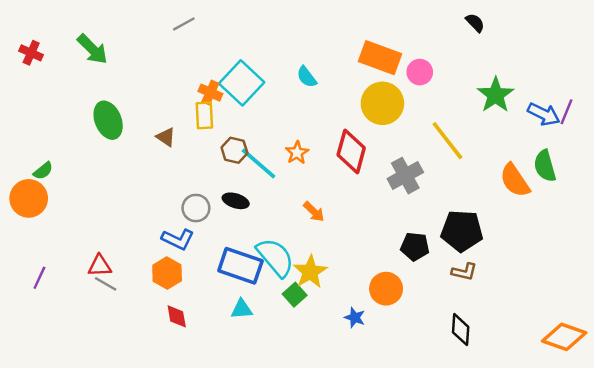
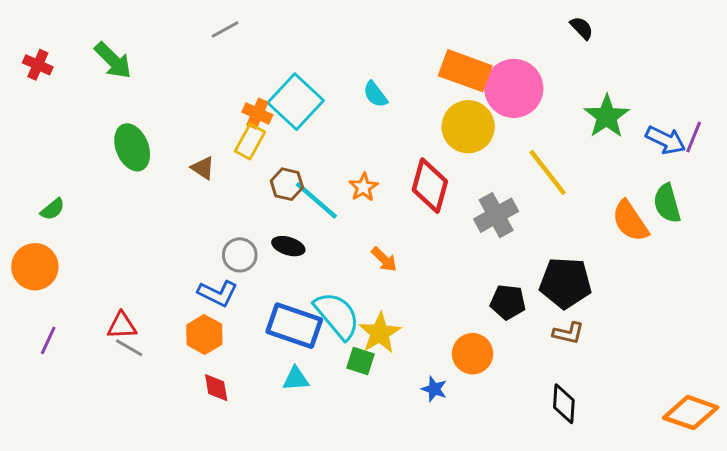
pink circle: (420, 72) -> (514, 88), size x1.8
yellow rectangle: (204, 115) -> (250, 141), turned 32
orange circle: (29, 198) -> (35, 267), moved
green square: (295, 295) -> (361, 361), turned -30

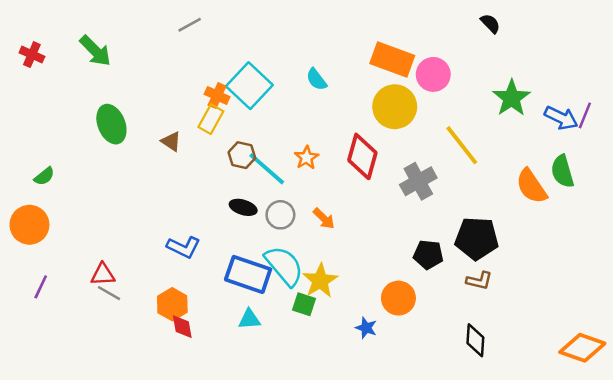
pink circle: (514, 88) -> (433, 74), size x0.7
gray circle: (240, 255) -> (280, 215), moved
orange hexagon: (204, 335) -> (172, 304), moved

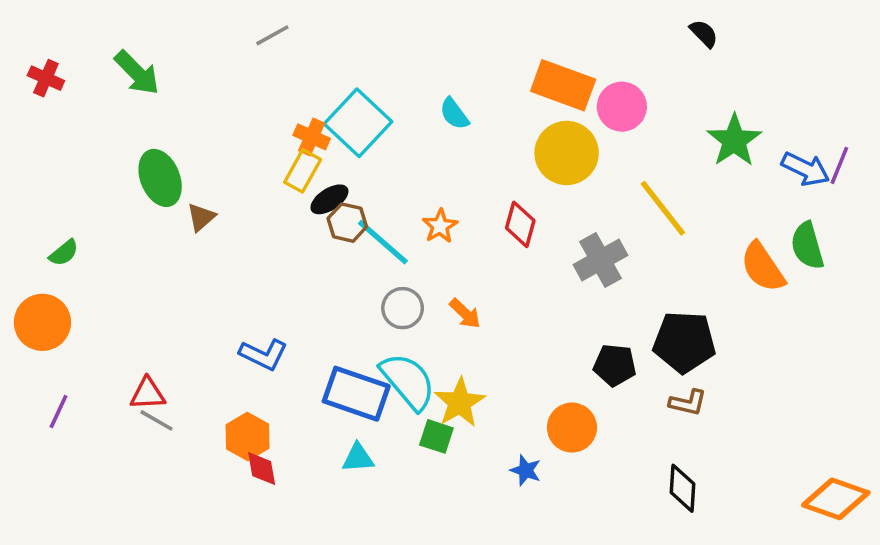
brown triangle: (171, 142) -> (201, 217), moved, turned 45
red diamond: (362, 156) -> (520, 224), size x0.7
black ellipse: (243, 207) -> (329, 199), moved, turned -50

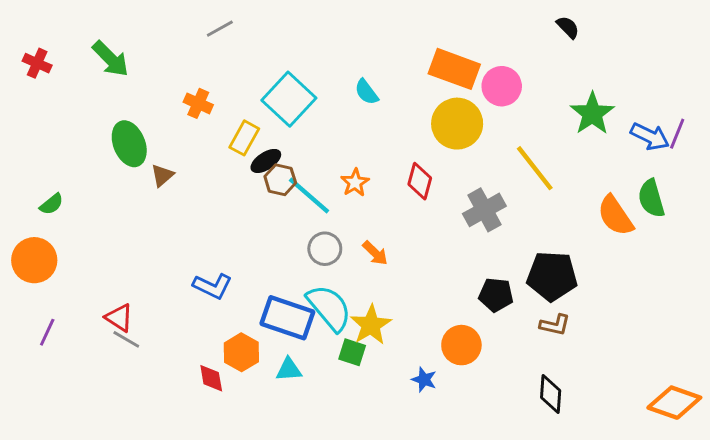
orange cross: (312, 137) -> (198, 103), moved
red triangle: (148, 394) -> (119, 318), turned 36
orange hexagon: (247, 436) -> (241, 352), moved

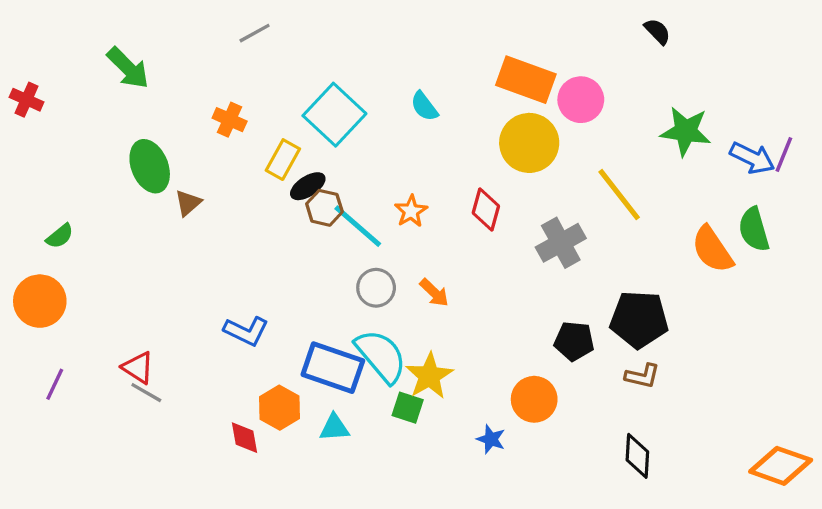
red cross: (37, 63) -> (26, 100), moved
green star: (592, 114) -> (686, 131), turned -30

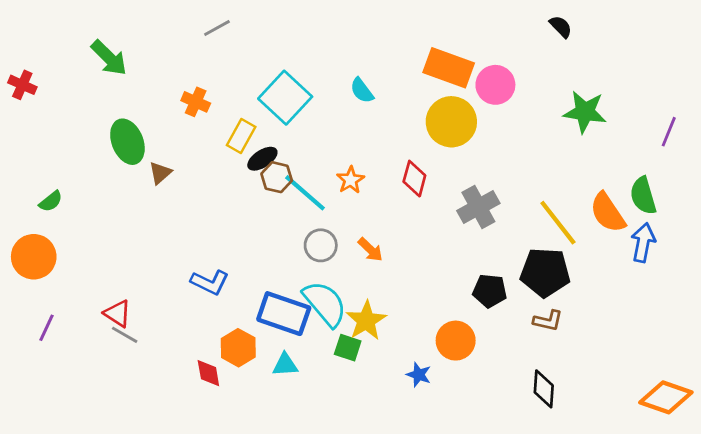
blue arrow: (752, 158) -> (643, 243), moved, turned -105
yellow line: (619, 195) -> (558, 223), moved

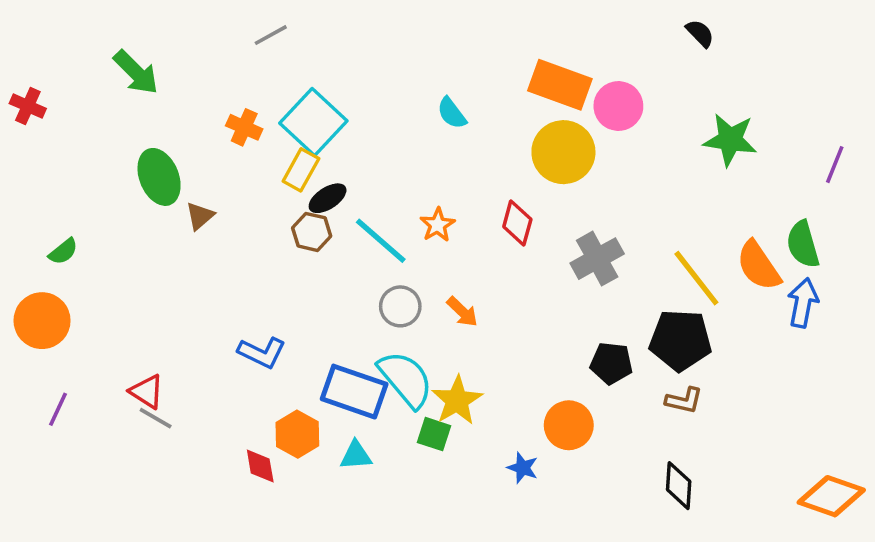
cyan square: (285, 98) -> (313, 122), moved
brown hexagon: (277, 177) -> (312, 232), moved

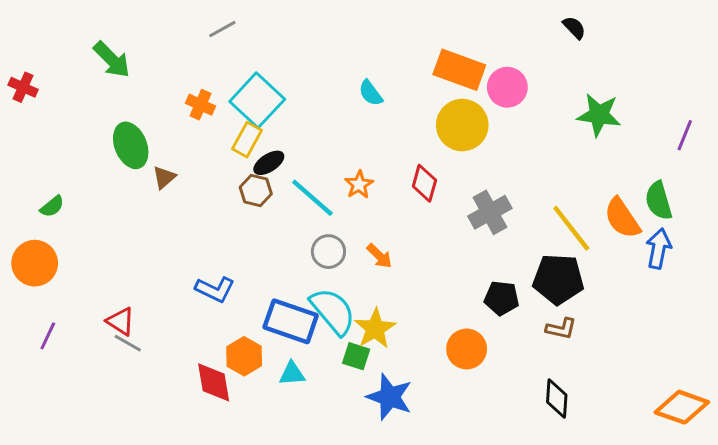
red diamond: (260, 466) -> (214, 382), size x1.4
blue star: (523, 468) -> (390, 397), moved, size x1.8

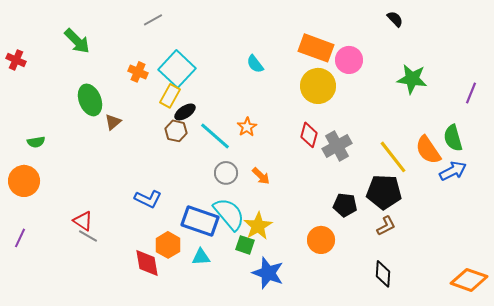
red diamond: (424, 183) -> (309, 135), moved
green semicircle: (52, 206) -> (36, 142), turned 30
blue arrow: (659, 249) -> (453, 171), turned 52
brown L-shape: (561, 329) -> (386, 226), turned -40
purple line: (48, 336) -> (20, 238), moved

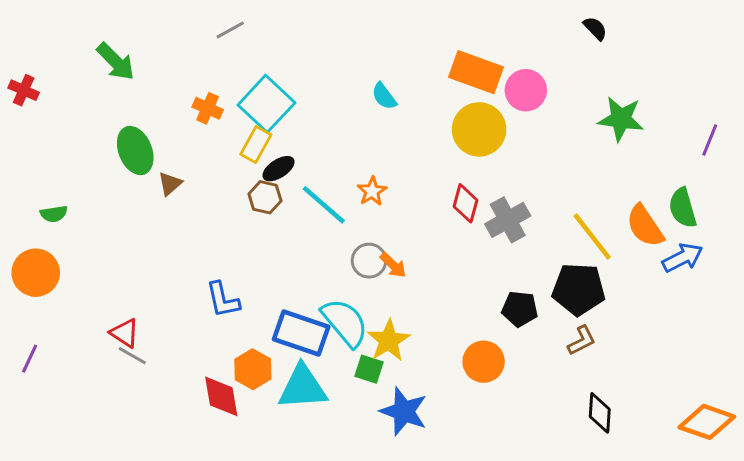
gray circle: (226, 173) -> (369, 261), moved
blue L-shape: (148, 199) -> (223, 300), turned 52
cyan triangle: (201, 257) -> (303, 387), size x1.8
black diamond: (383, 274) -> (600, 413), moved

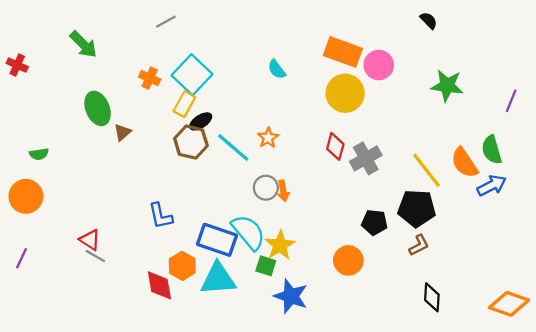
brown hexagon: (265, 197) -> (191, 142), size x1.4
orange arrow: (393, 265) -> (283, 191), turned 36

